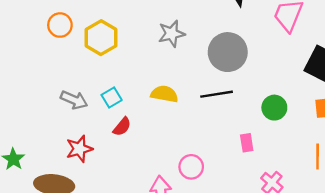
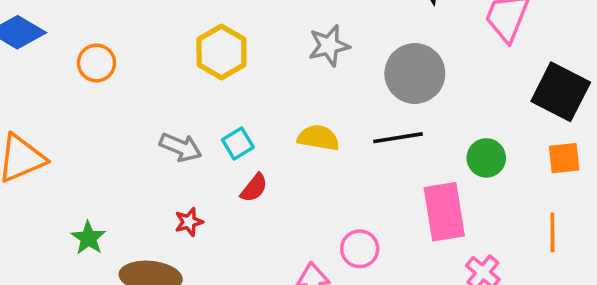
orange circle: (60, 25) -> (97, 63), moved
pink rectangle: (247, 143) -> (444, 212), size x2.0
red star: (79, 149) -> (189, 222), size x0.7

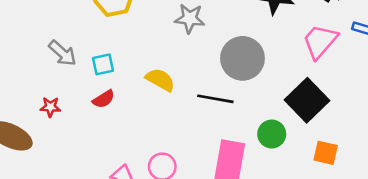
black square: (561, 92) -> (307, 100), moved

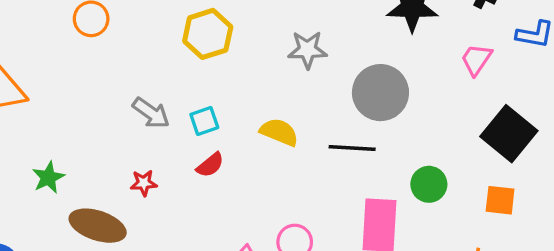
pink trapezoid: (320, 41) -> (476, 60), size x0.7
black square: (307, 100) -> (509, 134), moved

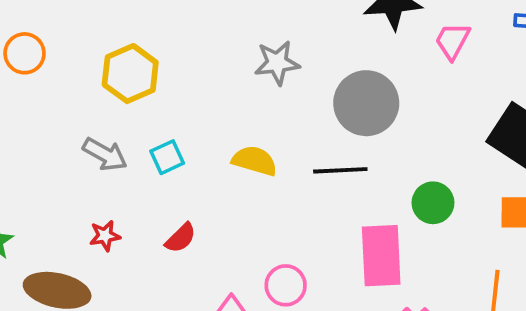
yellow hexagon: (208, 34) -> (130, 74), moved
pink trapezoid: (476, 60) -> (452, 41), moved
red semicircle: (210, 165) -> (181, 238), moved

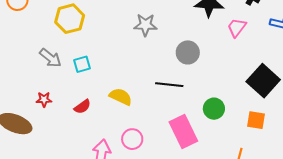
gray circle: (366, 103) -> (188, 52), size x0.7
yellow semicircle: (255, 161) -> (121, 97), moved
pink rectangle: (381, 256) -> (183, 131), turned -32

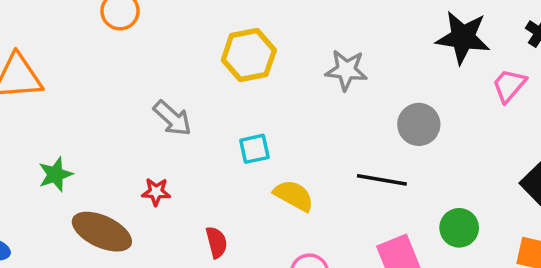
yellow hexagon: (70, 19) -> (249, 55), moved
cyan square: (82, 64) -> (254, 149), moved
red semicircle: (82, 107) -> (216, 242), moved, turned -72

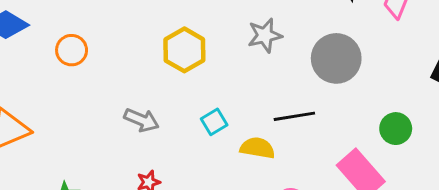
gray circle: (419, 124) -> (336, 58), size x1.4
black line: (382, 180) -> (294, 116), moved

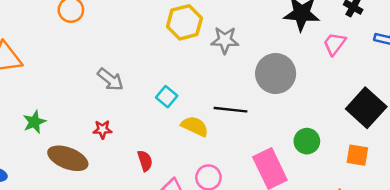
yellow hexagon: (184, 50) -> (184, 22), moved
cyan square: (214, 122) -> (167, 97), turned -35

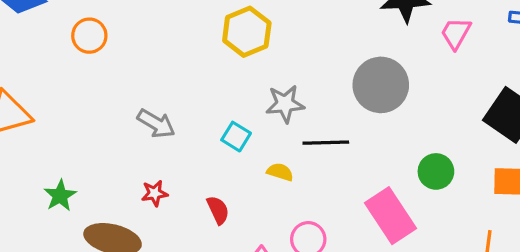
gray star: (225, 40) -> (285, 104), moved
yellow semicircle: (195, 126) -> (280, 172), size x0.7
red semicircle: (145, 161) -> (218, 210), moved

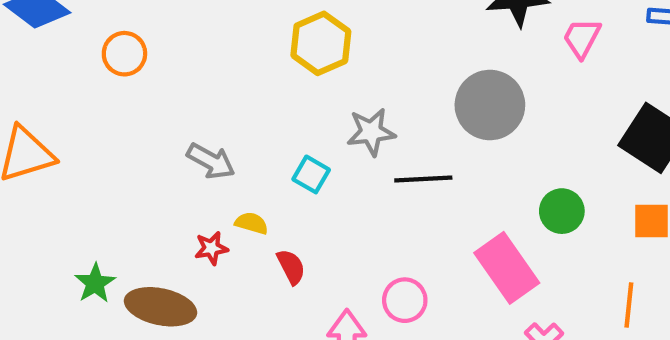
yellow semicircle: (280, 172) -> (251, 223), moved
green star: (60, 196) -> (95, 283), moved

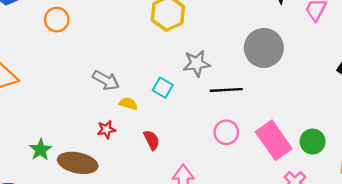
green circle: (562, 211) -> (313, 142), moved
yellow semicircle: (251, 223) -> (128, 104), moved
pink circle: (405, 300) -> (226, 132), moved

